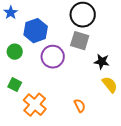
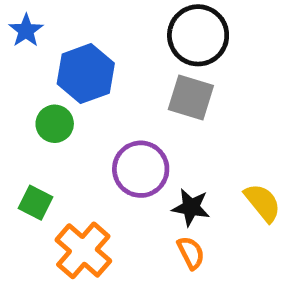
green circle: (15, 52) -> (55, 124), moved
purple circle: (53, 57) -> (141, 169), moved
black star: (102, 62) -> (191, 207), moved

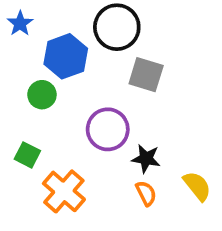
black circle: (198, 35) -> (117, 27), moved
yellow semicircle: (263, 203) -> (197, 186), moved

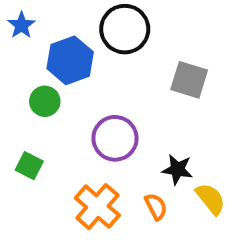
gray square: (146, 75) -> (189, 80), moved
black star: (146, 159) -> (177, 170), moved
orange cross: (64, 191) -> (97, 207), moved

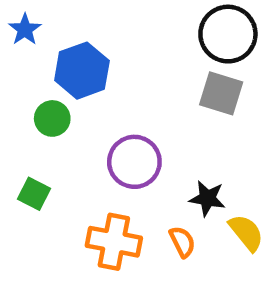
black circle: (125, 29) -> (228, 34), moved
orange cross: (97, 207) -> (114, 242), turned -30

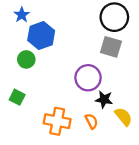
blue star: (25, 29) -> (22, 15), moved
purple circle: (134, 162) -> (88, 78), moved

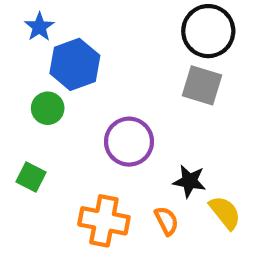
purple circle: (88, 78) -> (129, 142), moved

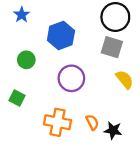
blue hexagon: (75, 64) -> (61, 36), moved
black star: (189, 181) -> (113, 130), moved
yellow semicircle: (225, 213) -> (125, 79), moved

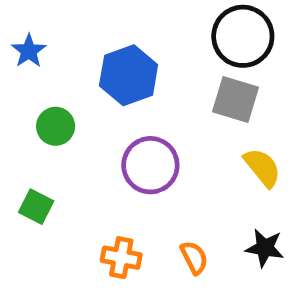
blue star: (22, 15) -> (29, 51), moved
orange cross: (58, 122) -> (121, 258), size x0.7
black star: (113, 130) -> (265, 248), moved

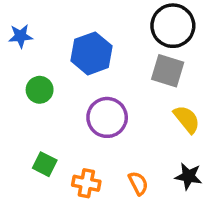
blue star: (29, 51) -> (21, 36), turned 30
green square: (36, 207) -> (45, 164), moved

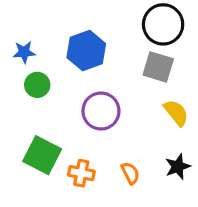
blue star: (21, 36) -> (24, 52), moved
green square: (45, 164) -> (42, 155), size x1.6
black star: (188, 176) -> (178, 167), turned -30

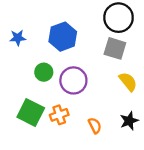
green circle: (37, 85) -> (44, 72), moved
orange cross: (81, 173) -> (59, 115), moved, turned -30

